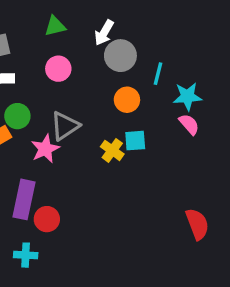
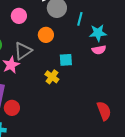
orange circle: (127, 100) -> (46, 35), moved
pink semicircle: (189, 124) -> (99, 50), turned 120
yellow cross: (112, 150) -> (52, 77), moved

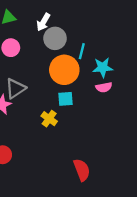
orange circle: (46, 35) -> (64, 70), moved, size x1.6
red semicircle: (104, 111) -> (82, 170), moved

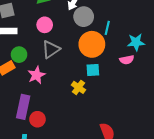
cyan star: (103, 67) -> (136, 42), moved
gray triangle: (15, 88) -> (51, 49), moved

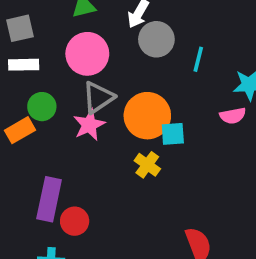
pink circle: (45, 25) -> (87, 54), size x1.5
orange circle: (92, 44) -> (147, 116), moved
pink star: (36, 75) -> (89, 125), moved

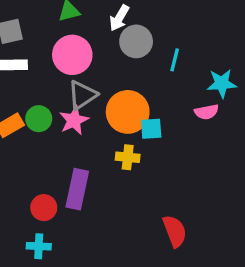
green circle: (42, 107) -> (39, 119), moved
yellow cross: (147, 165) -> (128, 157), turned -30
purple rectangle: (49, 199) -> (77, 189), moved
red circle: (75, 221) -> (44, 208), moved

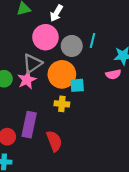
gray circle: (136, 41) -> (72, 46), moved
pink circle: (72, 55) -> (45, 37), moved
red semicircle: (175, 231) -> (54, 141), moved

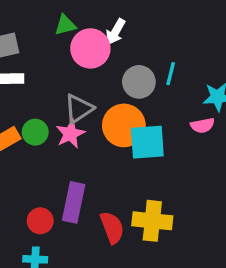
pink circle: (45, 37) -> (90, 48), moved
cyan square: (77, 85) -> (147, 142), size x1.6
yellow cross: (62, 104) -> (152, 221), moved, size x1.6

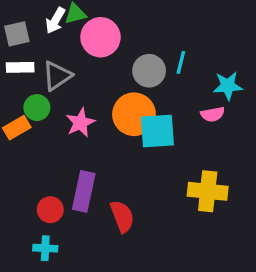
white arrow: (115, 32) -> (55, 20), moved
gray triangle: (79, 109) -> (57, 76), moved
green circle: (35, 132) -> (37, 108), moved
yellow cross: (152, 221) -> (208, 191), moved

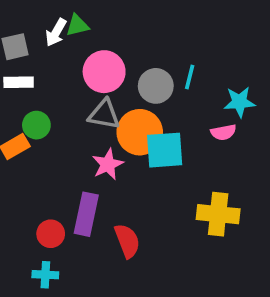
pink circle: (100, 37) -> (104, 72), moved
gray triangle: (57, 76) -> (104, 114), moved, turned 44
pink star: (80, 123) -> (108, 164), moved

